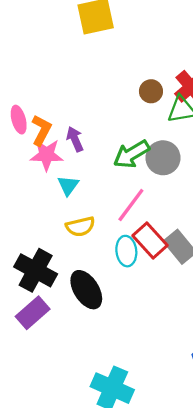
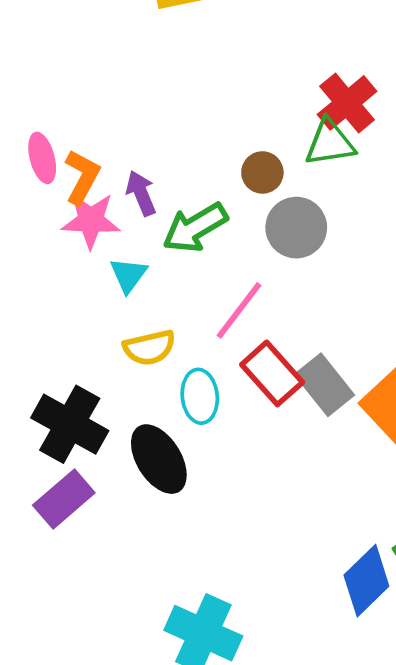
brown circle: (151, 91) -> (262, 172), moved
green arrow: (131, 154) -> (195, 228), moved
cyan ellipse: (126, 251) -> (200, 396), moved

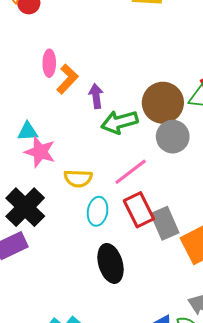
brown circle: (262, 172) -> (163, 103), size x1.8
pink star: (91, 220) -> (40, 152), moved
cyan triangle: (128, 275) -> (28, 131), moved, turned 35
black ellipse: (159, 459) -> (111, 263), moved

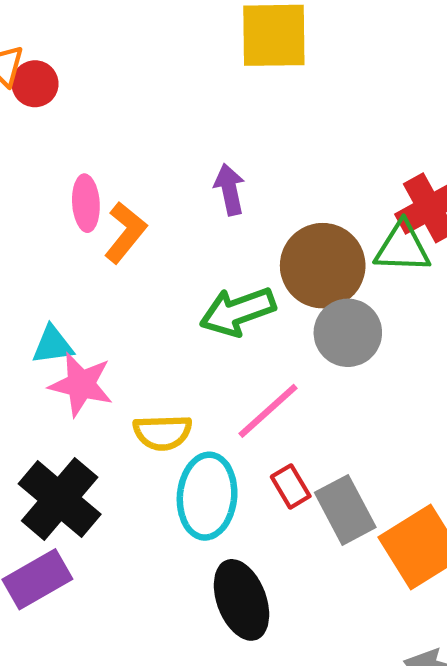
purple arrow: (96, 96) -> (230, 189), moved
red rectangle: (139, 210) -> (291, 486), size x0.6
cyan ellipse: (98, 211) -> (207, 496), size x1.4

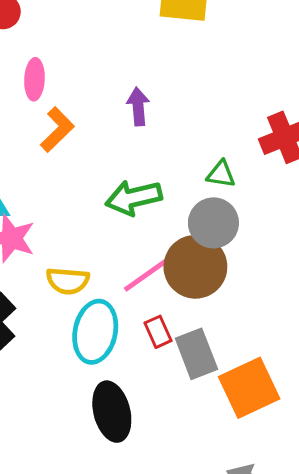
pink ellipse: (86, 203) -> (34, 79), moved
green triangle: (402, 247) -> (221, 174), moved, size x0.7
brown circle: (323, 266) -> (195, 267), moved

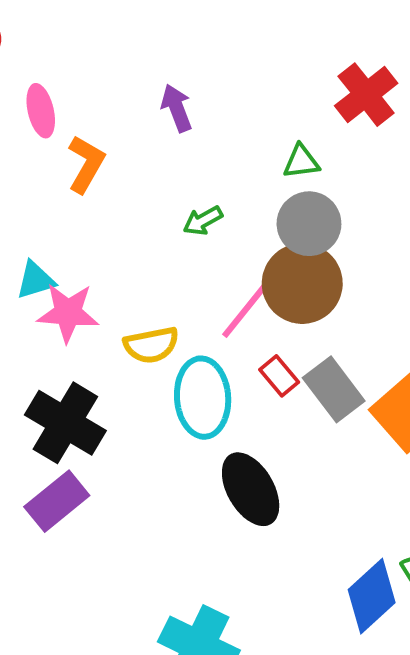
green arrow: (134, 198) -> (203, 221), size x0.6

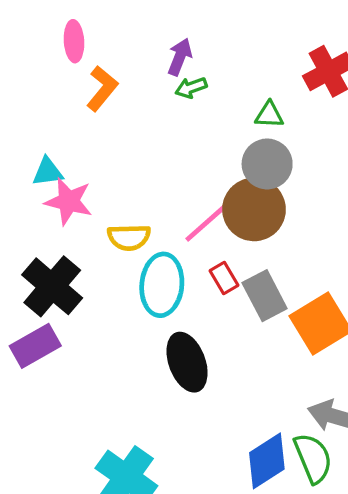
purple arrow: (177, 108) -> (180, 57), turned 33
green arrow: (203, 221) -> (191, 88), moved

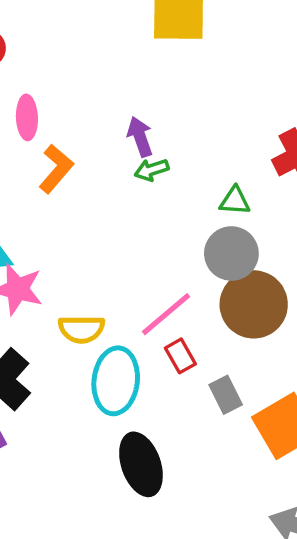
purple arrow: (180, 57) -> (140, 137), turned -42
brown circle: (254, 209) -> (254, 304), moved
red rectangle: (224, 278) -> (180, 356), moved
gray rectangle: (265, 296) -> (226, 395), size x0.7

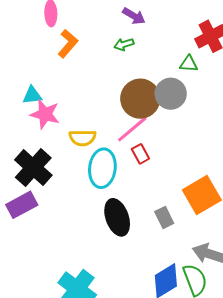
purple arrow: (140, 137) -> (134, 16), moved, turned 140
green triangle: (235, 201) -> (189, 64), moved
brown circle: (254, 304) -> (140, 99), moved
gray rectangle: (226, 395) -> (164, 218), moved

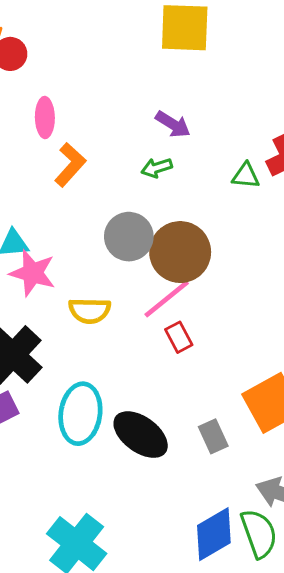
green triangle: (189, 64) -> (246, 176), moved
gray circle: (171, 94) -> (129, 237), moved
cyan ellipse: (102, 168) -> (80, 414), moved
black ellipse: (117, 217) -> (141, 435), turned -36

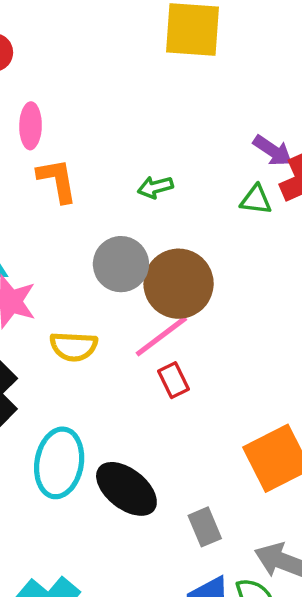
purple arrow: (173, 124) -> (273, 151), moved
orange L-shape: (70, 165) -> (57, 180), turned -54
gray rectangle: (213, 436) -> (205, 527), moved

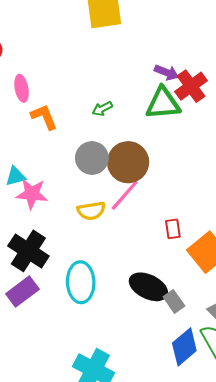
green triangle: (256, 200) -> (163, 103), size x1.8
yellow semicircle: (74, 346) -> (91, 211), moved
red rectangle: (174, 380) -> (173, 229), moved, turned 30
black ellipse: (126, 489) -> (148, 287), moved

